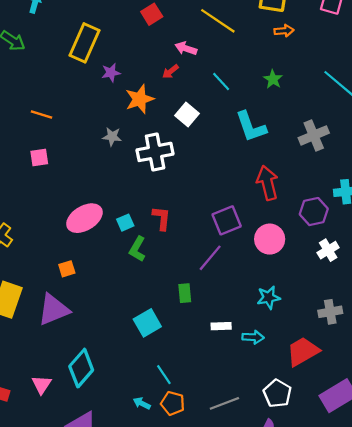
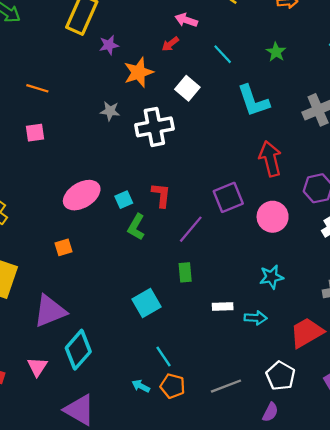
purple line: (210, 258) -> (191, 229), moved
purple triangle: (54, 310) -> (50, 311), moved

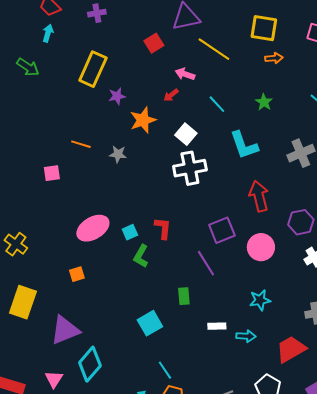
orange line: (37, 88) -> (81, 144), moved
white cross: (154, 127) -> (190, 168), moved
purple line: (191, 229) -> (206, 263), moved, turned -72

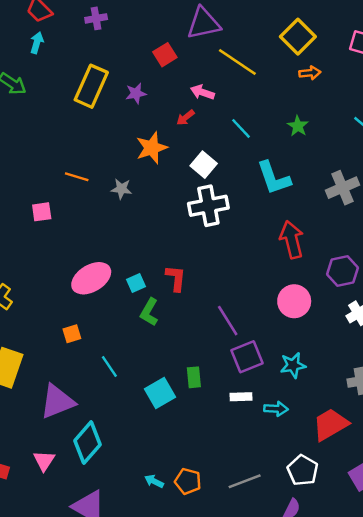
yellow square: (264, 28) -> (298, 37), turned 36
purple star: (117, 96) -> (136, 93), moved
purple square: (222, 230) -> (247, 357), moved
green rectangle: (184, 296) -> (194, 377), moved
cyan line: (165, 370) -> (109, 366), moved

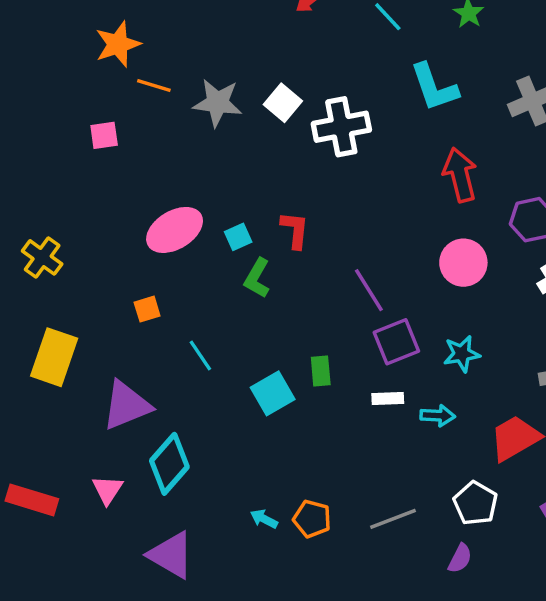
orange star: (152, 148) -> (118, 44), moved
white square: (204, 165) -> (283, 103), moved
gray star: (121, 189) -> (218, 103), size x1.6

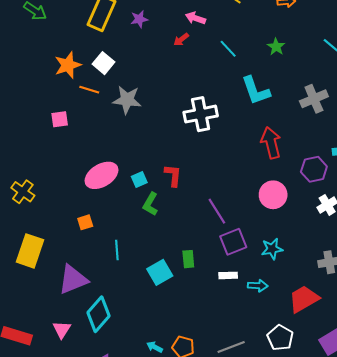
white square: (283, 103) -> (104, 63), moved
cyan line: (200, 355) -> (117, 250), turned 30

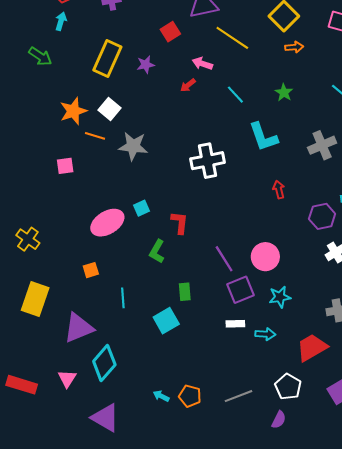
red arrow: (271, 143) -> (279, 190), size x0.6
cyan square: (139, 179) -> (141, 208), moved
pink circle: (273, 195) -> (265, 257), moved
green rectangle: (188, 259) -> (185, 292), moved

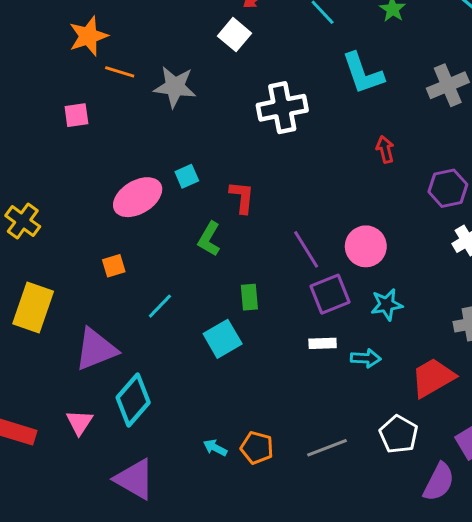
white square: (109, 109) -> (235, 35), moved
cyan line: (123, 298) -> (160, 306), turned 48
purple semicircle: (279, 420) -> (439, 482), moved, size x1.5

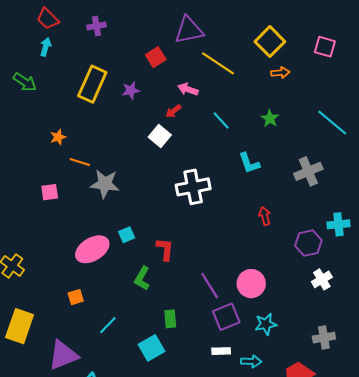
orange star: (88, 36) -> (58, 137), size x0.6
cyan L-shape: (363, 73) -> (249, 163), size x0.7
gray star: (175, 87) -> (105, 184), moved

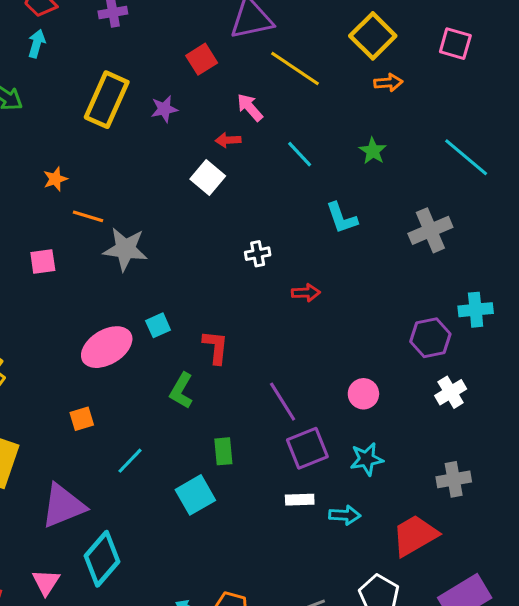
pink arrow: (188, 89) -> (250, 107), turned 30
red arrow: (173, 111) -> (228, 140), turned 35
white cross: (193, 187) -> (258, 254), size x0.5
red arrow: (265, 216) -> (306, 293), moved, turned 102
pink circle: (251, 284) -> (363, 394), moved, size x0.7

